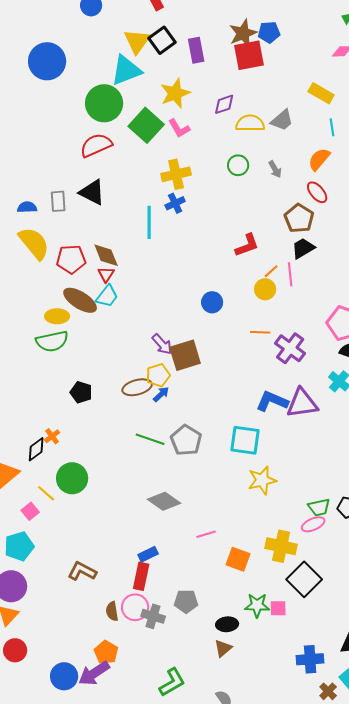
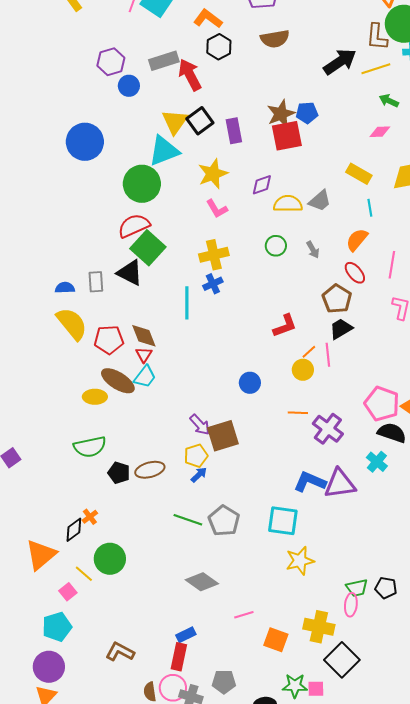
green square: (146, 125) -> (148, 248), moved
green semicircle: (52, 341) -> (90, 447), moved
brown ellipse: (137, 387) -> (150, 470), moved
pink ellipse: (313, 524) -> (351, 605), turned -60

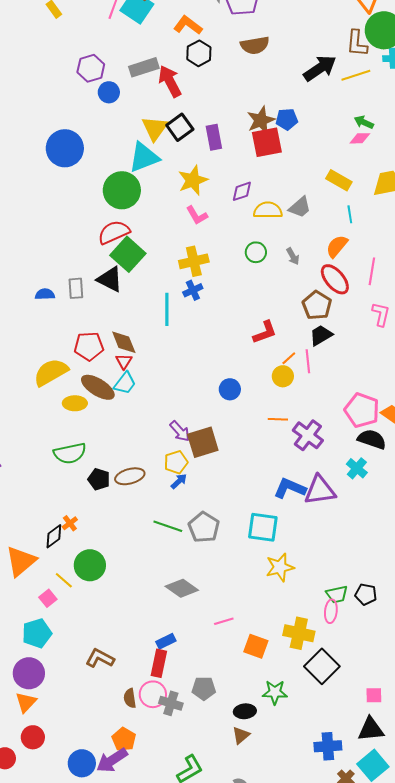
green arrow: (389, 101) -> (364, 122), moved
red ellipse: (355, 273) -> (335, 279), size x1.4
yellow semicircle: (72, 324) -> (51, 372), moved, turned -81
pink square: (316, 689) -> (374, 695), moved

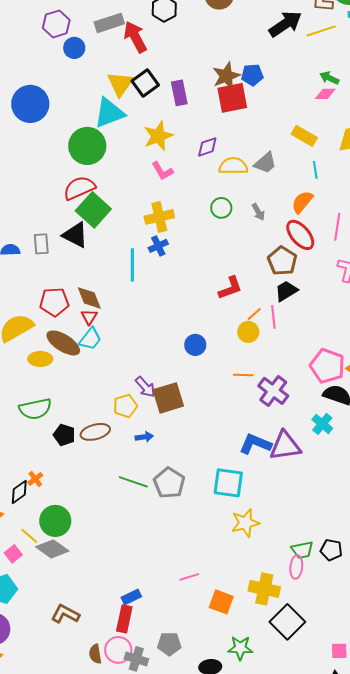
yellow pentagon: (176, 462) -> (125, 406), moved
blue arrow: (179, 481) -> (144, 437), turned 36
gray diamond: (182, 588) -> (52, 549), moved

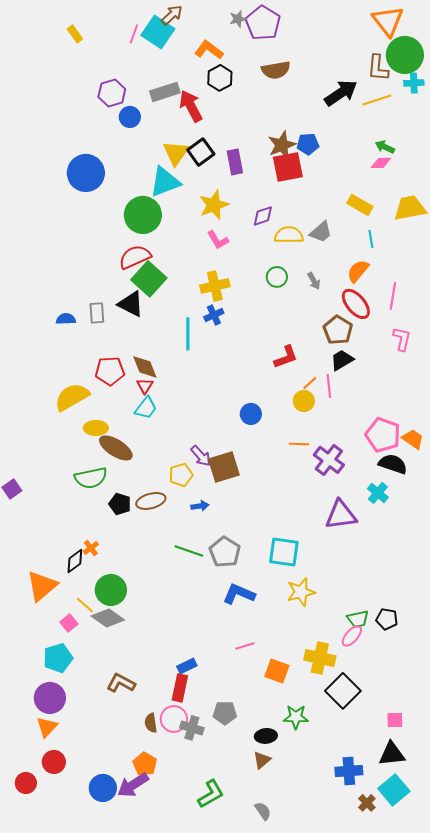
brown ellipse: (63, 343) -> (116, 448), moved
blue L-shape: (255, 444) -> (239, 594), moved
pink ellipse: (296, 567) -> (352, 636), turned 35

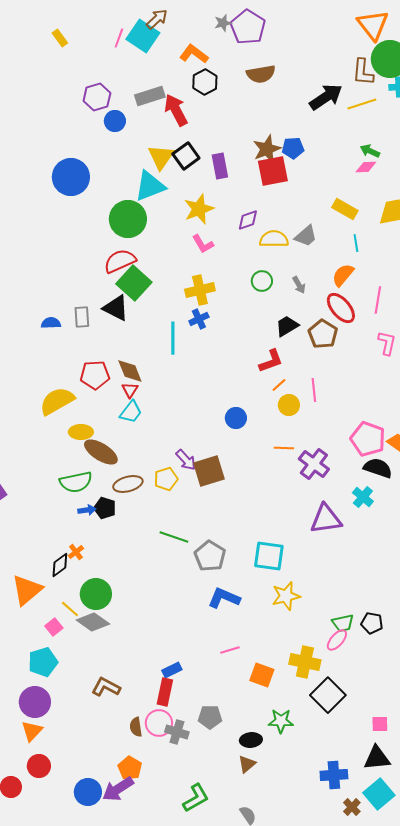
black trapezoid: (342, 360) -> (287, 326), moved
orange line: (310, 383) -> (279, 385), moved
brown ellipse: (151, 501) -> (128, 484), moved
blue arrow: (200, 506) -> (87, 510), moved
green line: (189, 551) -> (174, 537), moved

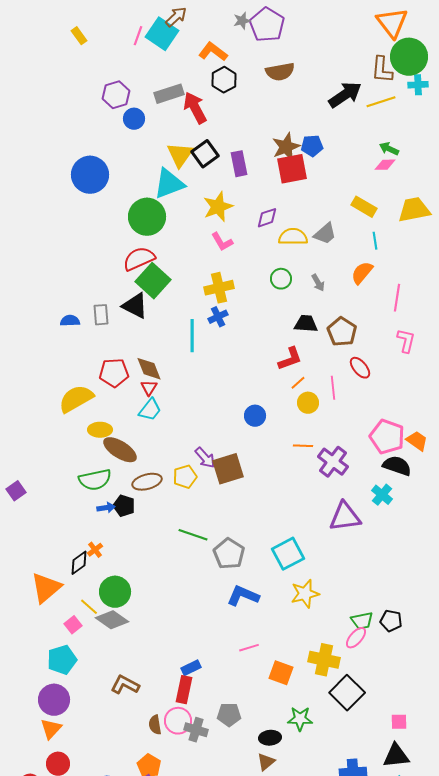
red ellipse: (341, 308) -> (360, 368), moved, size x0.7
black trapezoid: (287, 326) -> (306, 324), turned 35
cyan square: (269, 556) -> (288, 554), turned -36

